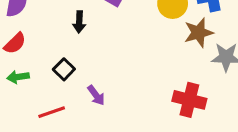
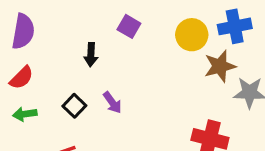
purple arrow: (96, 95) -> (112, 102), moved

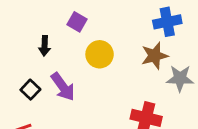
yellow circle: (192, 35) -> (100, 54), moved
purple arrow: (112, 102) -> (63, 87), size x1.5

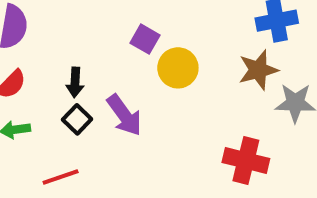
purple square: (77, 22) -> (145, 39), moved
black arrow: (45, 46) -> (75, 82), moved

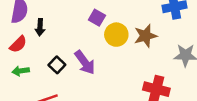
brown star: (258, 70) -> (145, 36), moved
black arrow: (75, 82) -> (40, 27), moved

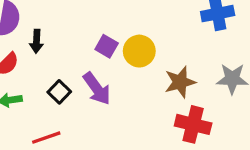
purple square: (97, 18) -> (107, 46), moved
brown star: (145, 36) -> (180, 82), moved

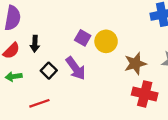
black arrow: (36, 41) -> (35, 44), moved

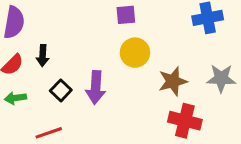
purple square: (83, 38) -> (126, 15), moved, turned -35
purple arrow: (76, 68) -> (96, 87), turned 40

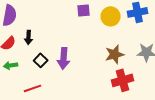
yellow circle: (135, 53) -> (111, 16), moved
red cross: (185, 121) -> (123, 80), turned -30

